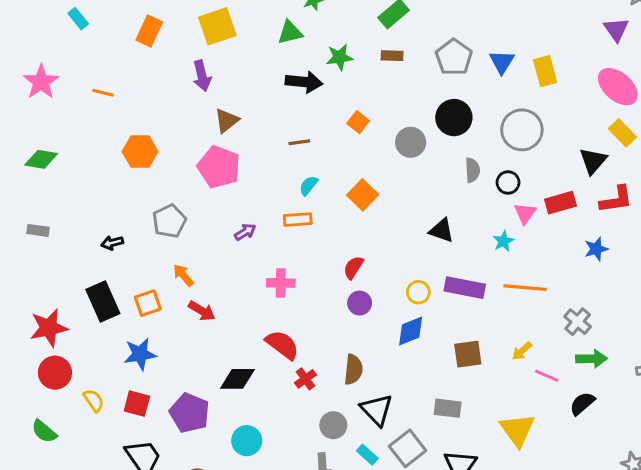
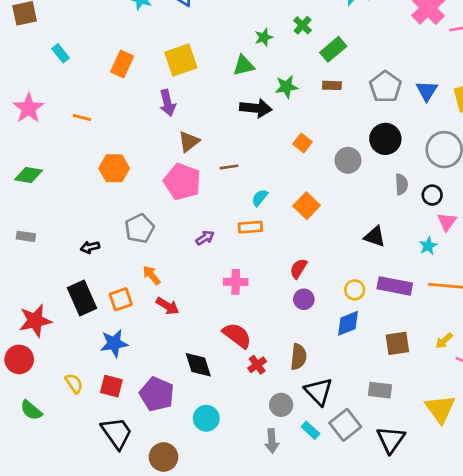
brown line: (299, 142) -> (229, 167), moved
red circle: (55, 373) -> (19, 359), moved
black diamond: (237, 379) -> (198, 365), turned 72

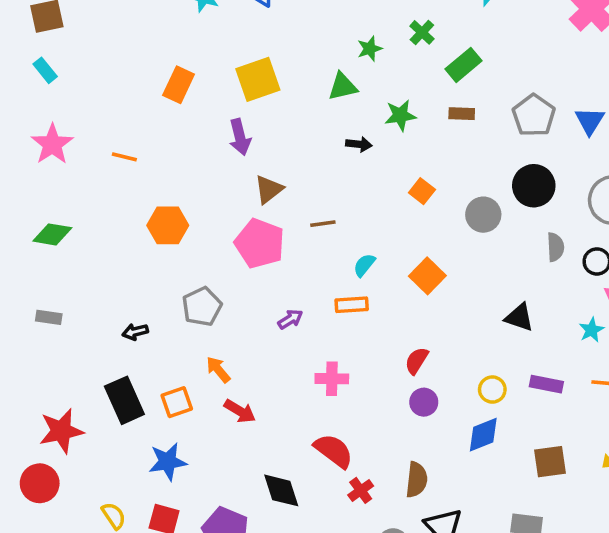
cyan rectangle: (61, 53) -> (45, 70), moved
black arrow: (256, 108) -> (359, 144), size x0.6
purple rectangle: (395, 286) -> (546, 384), size x0.7

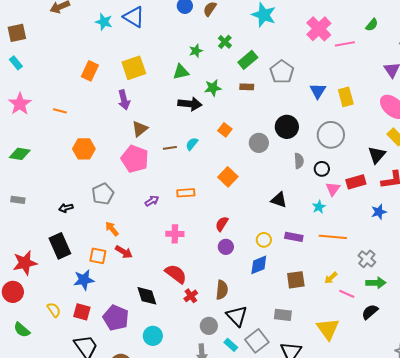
gray pentagon: (534, 115) -> (282, 72), moved
black arrow: (359, 144) -> (190, 104), size x1.6
cyan semicircle: (364, 265) -> (192, 144), moved
orange square: (177, 402) -> (98, 256), moved, turned 30

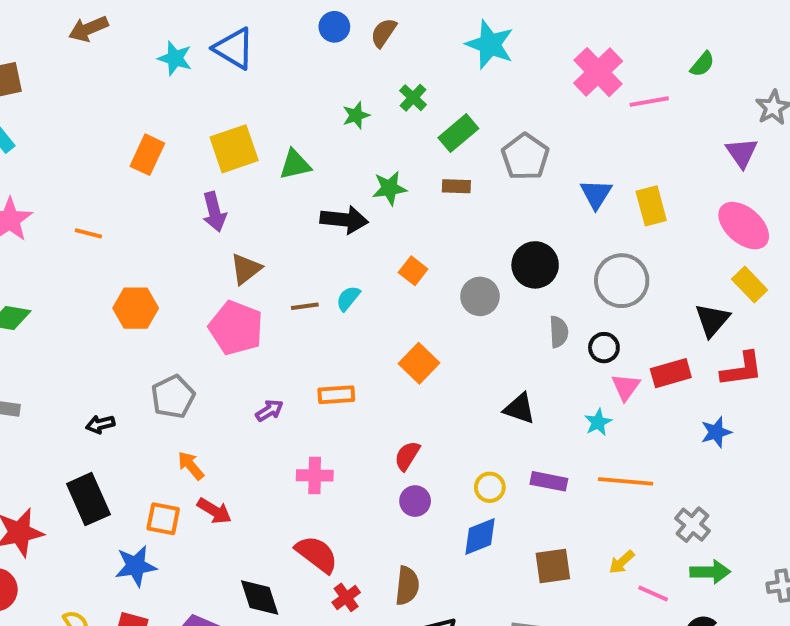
green triangle: (181, 72) -> (295, 165), moved

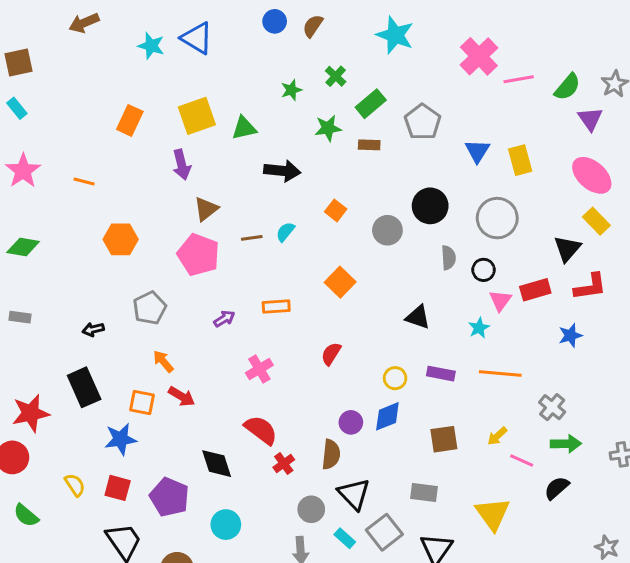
green semicircle: (702, 64) -> (567, 87), moved, size x1.4
green star: (389, 188) -> (328, 128), moved
pink cross: (315, 475) -> (259, 369), turned -32
purple circle: (415, 501) -> (351, 422), moved

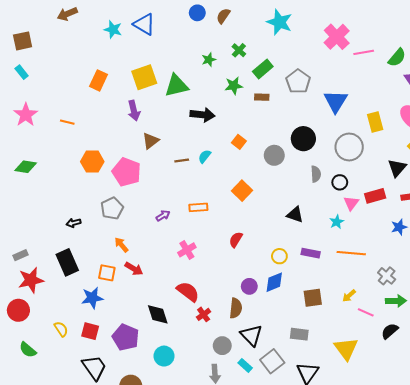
green triangle: (244, 128) -> (176, 86), size x1.4
blue triangle: (477, 151) -> (336, 101), size x1.4
yellow rectangle: (520, 160) -> (375, 122), moved
pink pentagon: (198, 255) -> (127, 172), moved
gray rectangle: (20, 317) -> (20, 255), moved, turned -32

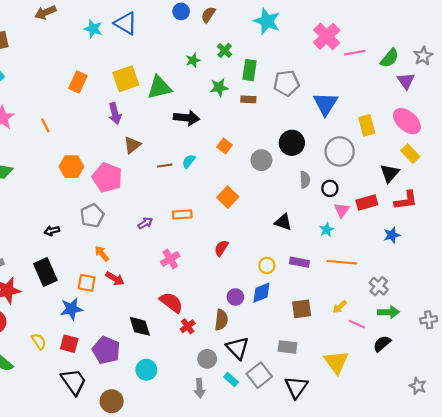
green rectangle: (263, 69) -> (250, 70), turned -42
gray pentagon: (298, 81) -> (286, 83), turned 30
orange line: (67, 122) -> (45, 125), turned 48

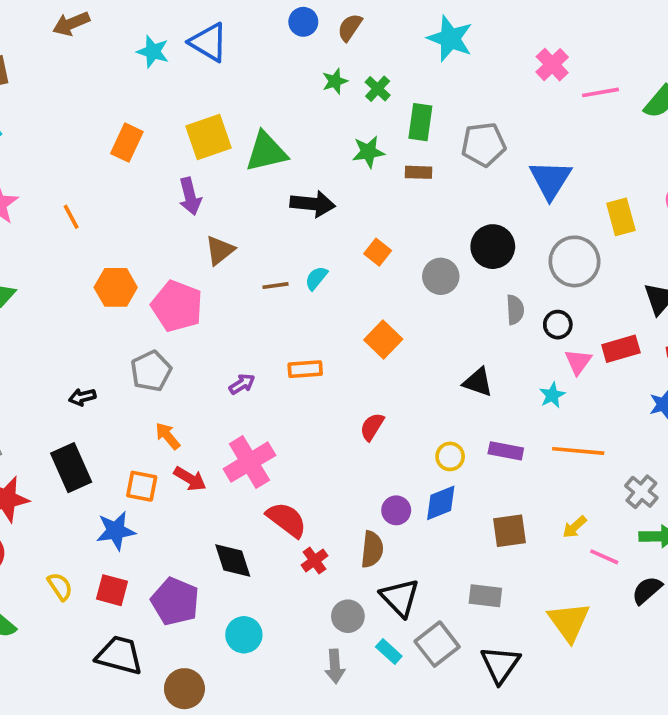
pink cross: (327, 36) -> (552, 65), size x0.7
green star: (193, 60) -> (335, 81), moved
pink cross: (170, 259) -> (249, 462), moved, size x1.5
black trapezoid: (74, 382) -> (119, 655), turned -40

